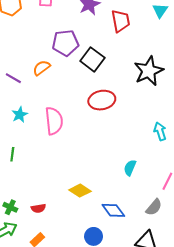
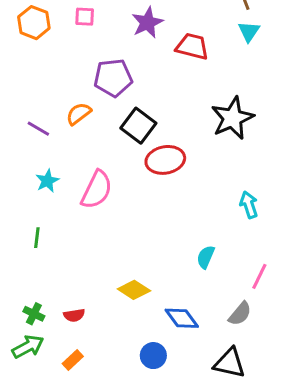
red trapezoid: (121, 21) -> (192, 46), turned -65
black square: (92, 59) -> (138, 126), moved
pink semicircle: (54, 121) -> (97, 190), turned 32

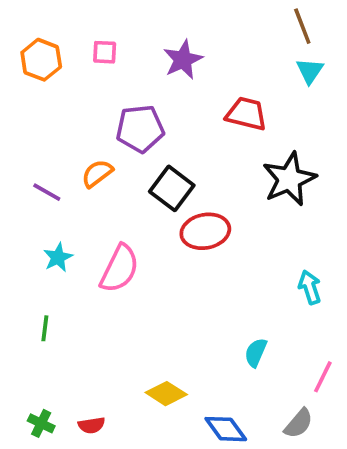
red trapezoid: (192, 46) -> (246, 114), moved

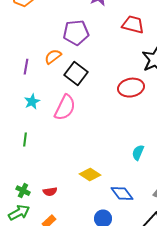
black square: (172, 188) -> (76, 74), moved
purple line: (47, 192) -> (26, 67), turned 70
red ellipse: (205, 231) -> (131, 88), moved

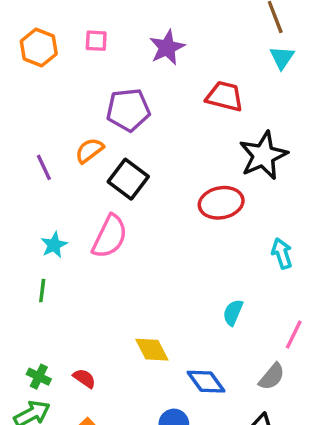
purple line: (26, 67) -> (44, 167), turned -35
cyan star: (32, 102) -> (54, 245), moved
yellow diamond: (90, 175) -> (152, 350), turned 30
red semicircle: (50, 192) -> (84, 378), turned -136

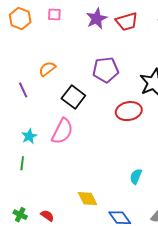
red trapezoid: (225, 96) -> (127, 22), moved, turned 150
purple pentagon: (128, 110) -> (106, 70), moved
orange semicircle: (89, 150) -> (47, 69), moved

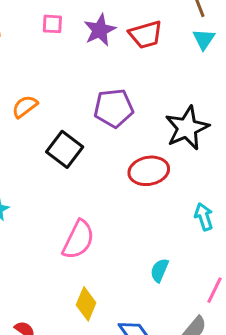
pink square: (54, 15) -> (52, 24), moved
pink semicircle: (62, 131) -> (78, 240), moved
yellow diamond: (88, 199) -> (86, 304), turned 50

